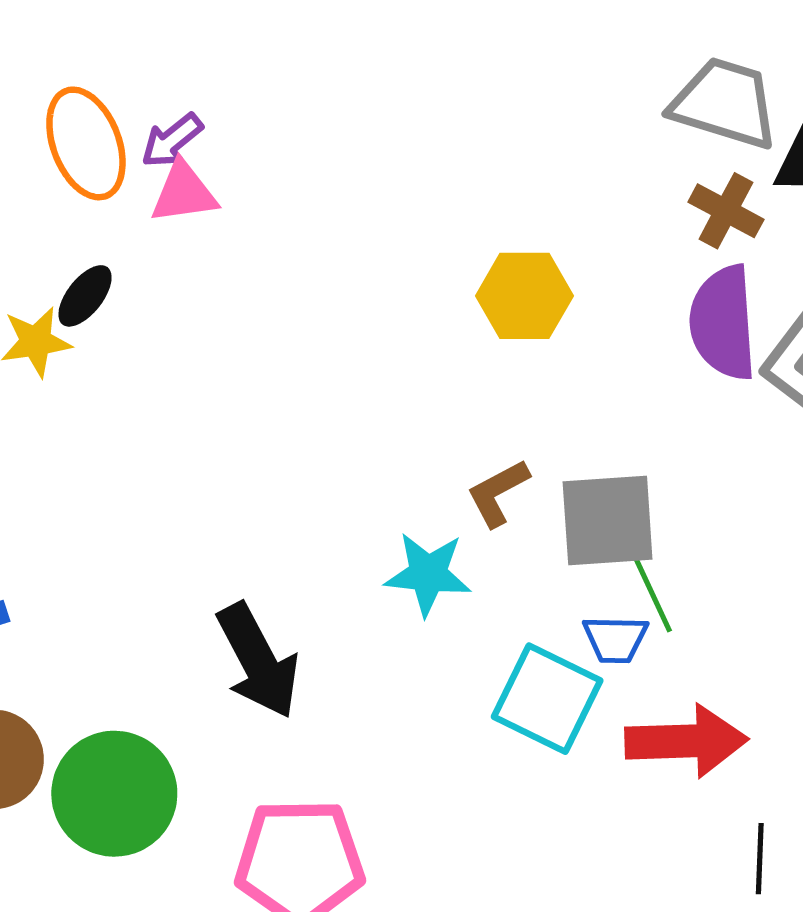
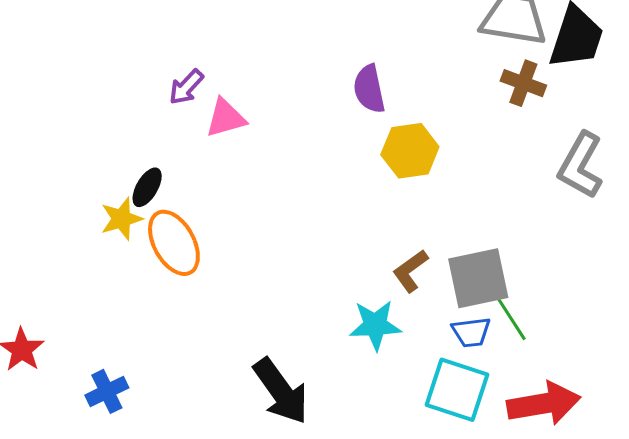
orange ellipse: (86, 143) -> (174, 243), moved
pink triangle: (184, 193) -> (226, 118), moved
purple semicircle: (723, 323) -> (369, 89), moved, size x0.7
blue trapezoid: (615, 639) -> (471, 332), moved

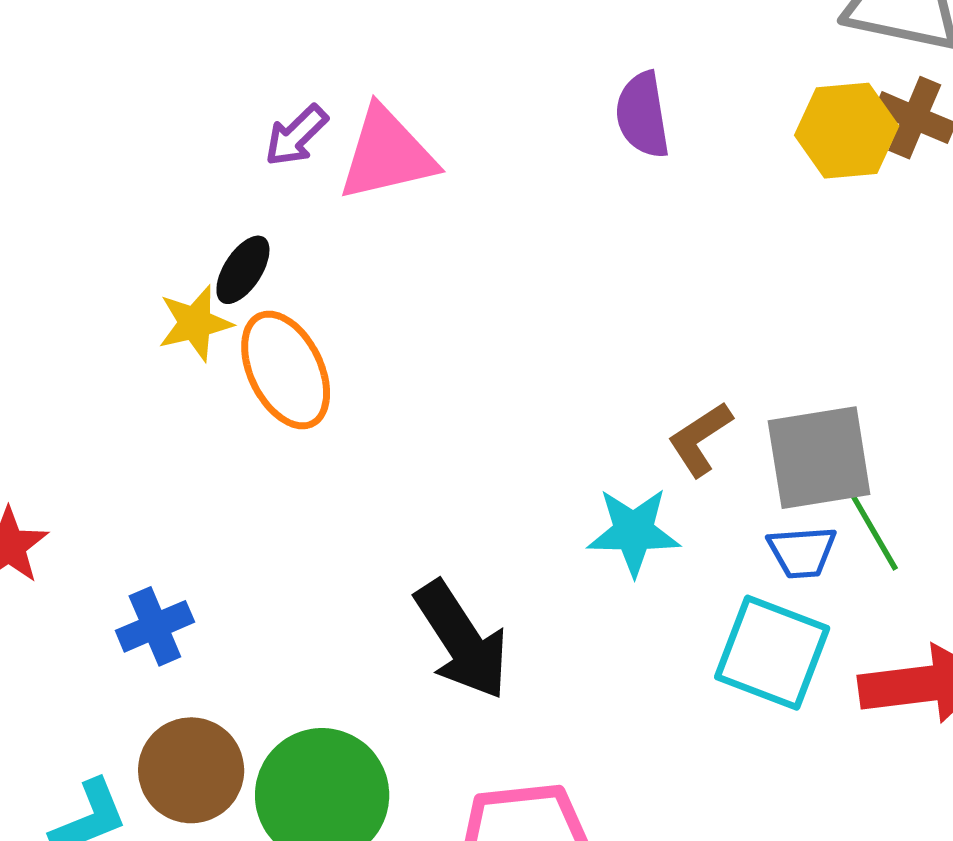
purple arrow: (186, 87) -> (296, 136), moved
pink triangle: (226, 118) -> (387, 154), size x1.4
yellow hexagon: (410, 151) -> (847, 131), moved

